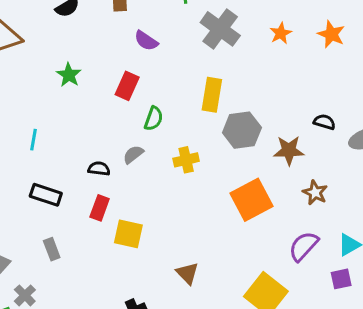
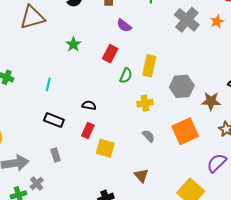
gray cross: (220, 29) -> (187, 20), moved
orange star: (281, 33) -> (217, 22), moved
yellow rectangle: (212, 95) -> (149, 66), moved
gray semicircle: (133, 154) -> (148, 136), moved, turned 80

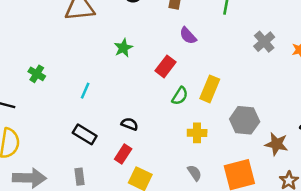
gray cross: (187, 20) -> (264, 42), size x0.7

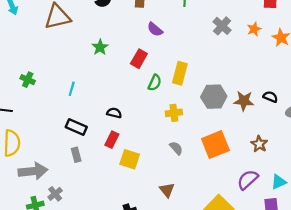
brown star: (276, 144) -> (244, 101), moved
gray rectangle: (79, 177) -> (76, 155), moved

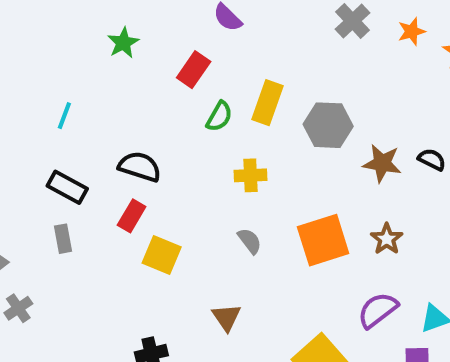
gray hexagon: (214, 97) -> (328, 125), moved
black semicircle: (114, 113) -> (140, 167), size x1.5
brown star: (259, 144) -> (387, 239), moved

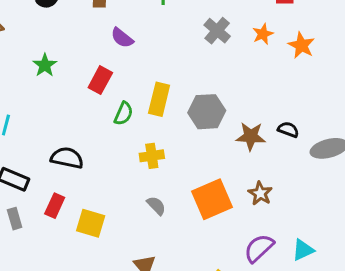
red rectangle: (132, 216) -> (55, 206), moved

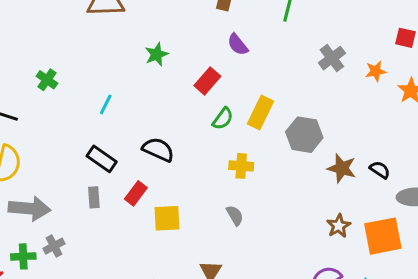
orange square: (212, 199) -> (383, 236), moved
yellow square: (91, 223) -> (167, 218), turned -32

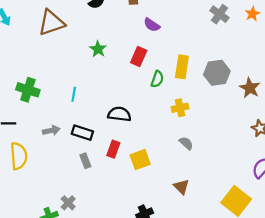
green cross: (47, 80) -> (28, 90), size x1.5
brown star: (342, 168) -> (250, 88), turned 30
gray arrow: (29, 208) -> (51, 130), moved, size x0.6

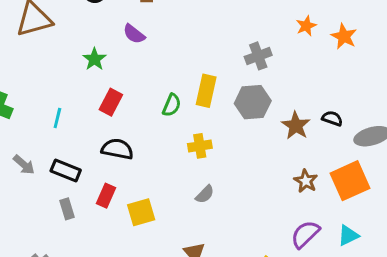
gray cross: (219, 14) -> (258, 56), moved, turned 30
purple semicircle: (152, 25) -> (134, 34), moved
red rectangle: (139, 56) -> (111, 102), moved
gray arrow: (51, 130) -> (24, 165), turned 49
gray semicircle: (186, 143) -> (205, 194), turned 88

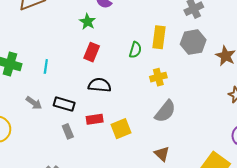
green star: (94, 59) -> (87, 22), moved
cyan line: (57, 118) -> (46, 66), moved
gray semicircle: (205, 194) -> (165, 111), size x1.6
red rectangle: (106, 196) -> (95, 119), turned 63

